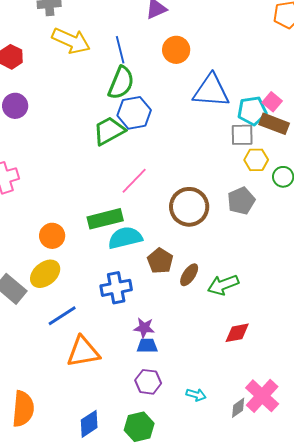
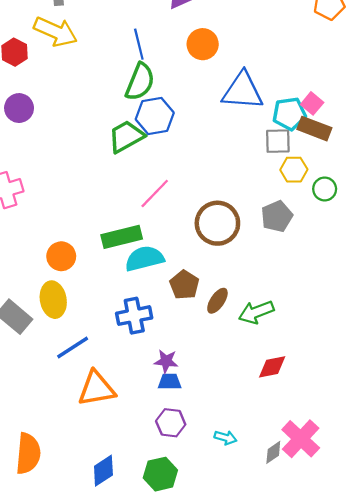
yellow arrow: (71, 41) -> (56, 32), moved
yellow ellipse: (45, 274) -> (53, 300), turned -60

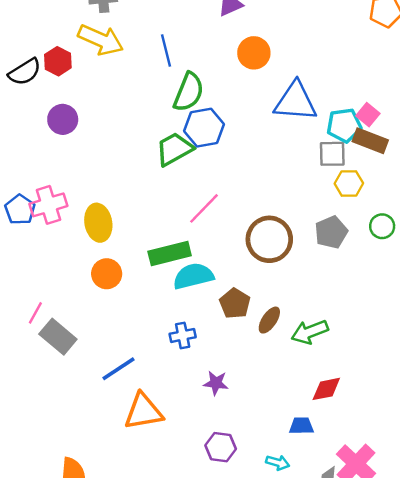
blue line: (139, 44) -> (166, 50), moved
green circle: (325, 189) -> (382, 226), moved
yellow ellipse: (53, 300) -> (98, 223), moved
blue cross: (134, 316) -> (183, 335), size x0.7
blue trapezoid: (170, 382) -> (301, 426), moved

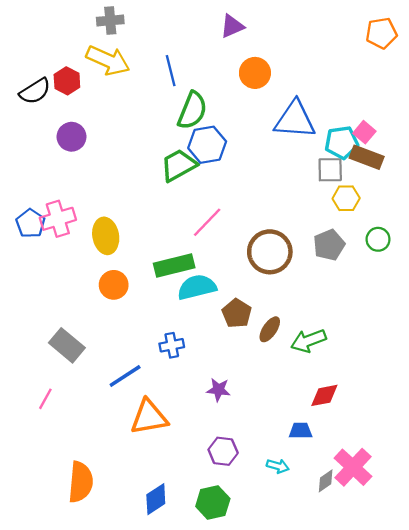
pink line: (35, 313) -> (45, 399), moved
blue cross: (183, 335) -> (172, 345), moved

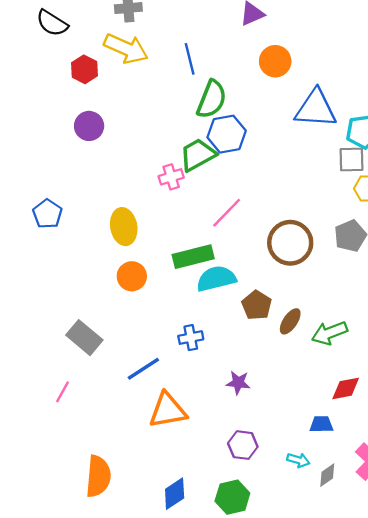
black semicircle: (35, 91) -> (52, 23), moved, turned 64
pink cross: (58, 219) -> (171, 177), moved, size x0.7
gray diamond: (326, 481) -> (327, 475), moved

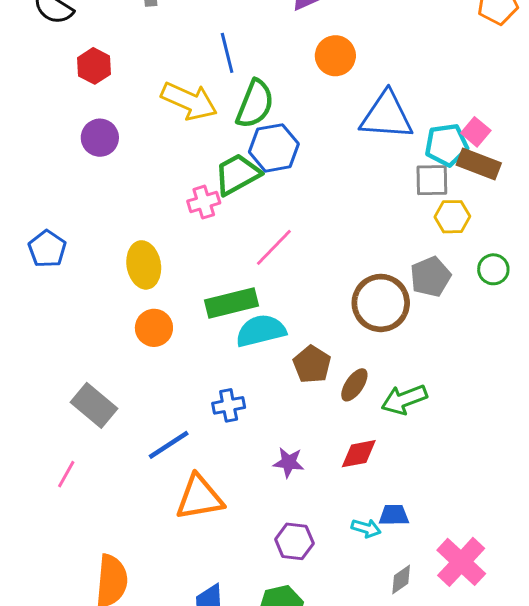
yellow arrow: (126, 49) -> (189, 101), moved
brown circle: (290, 243) -> (381, 303), moved
red diamond: (346, 388) -> (359, 454), moved
cyan arrow: (298, 460) -> (366, 528), moved

